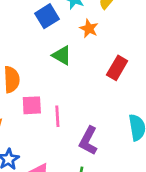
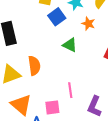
pink square: (32, 105) -> (52, 107), moved

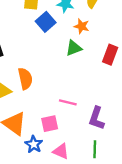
green triangle: (70, 45) -> (74, 48), moved, turned -42
pink line: (70, 90) -> (68, 102), turned -63

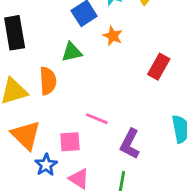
orange star: (82, 26) -> (113, 36), moved
green triangle: (74, 48) -> (72, 52), moved

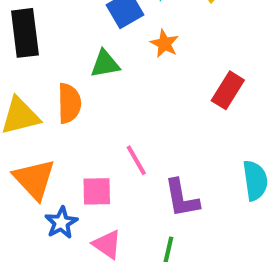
pink line: (97, 119) -> (136, 160), turned 35
purple L-shape: (130, 144) -> (182, 198), turned -40

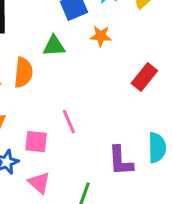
orange star: (164, 44) -> (101, 36), turned -30
purple L-shape: (182, 198) -> (121, 161), moved

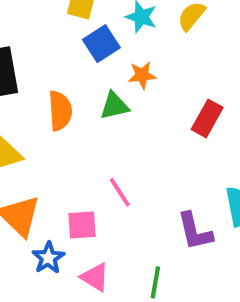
green triangle: (54, 46) -> (114, 106), moved
orange semicircle: (23, 73) -> (60, 111), moved

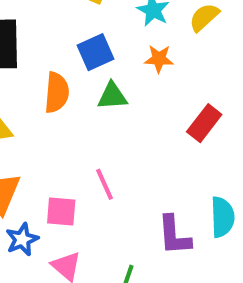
blue square: (101, 44) -> (95, 52), moved
orange star: (142, 75) -> (159, 59), moved

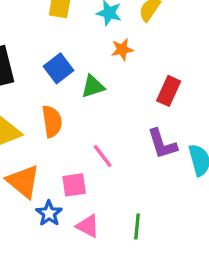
blue square: (95, 52) -> (59, 68), moved
orange semicircle: (57, 93) -> (52, 121), moved
purple L-shape: (174, 235) -> (162, 144), moved

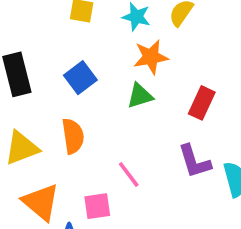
orange star: (122, 49) -> (151, 57), size x1.4
green triangle: (93, 86) -> (140, 96), moved

